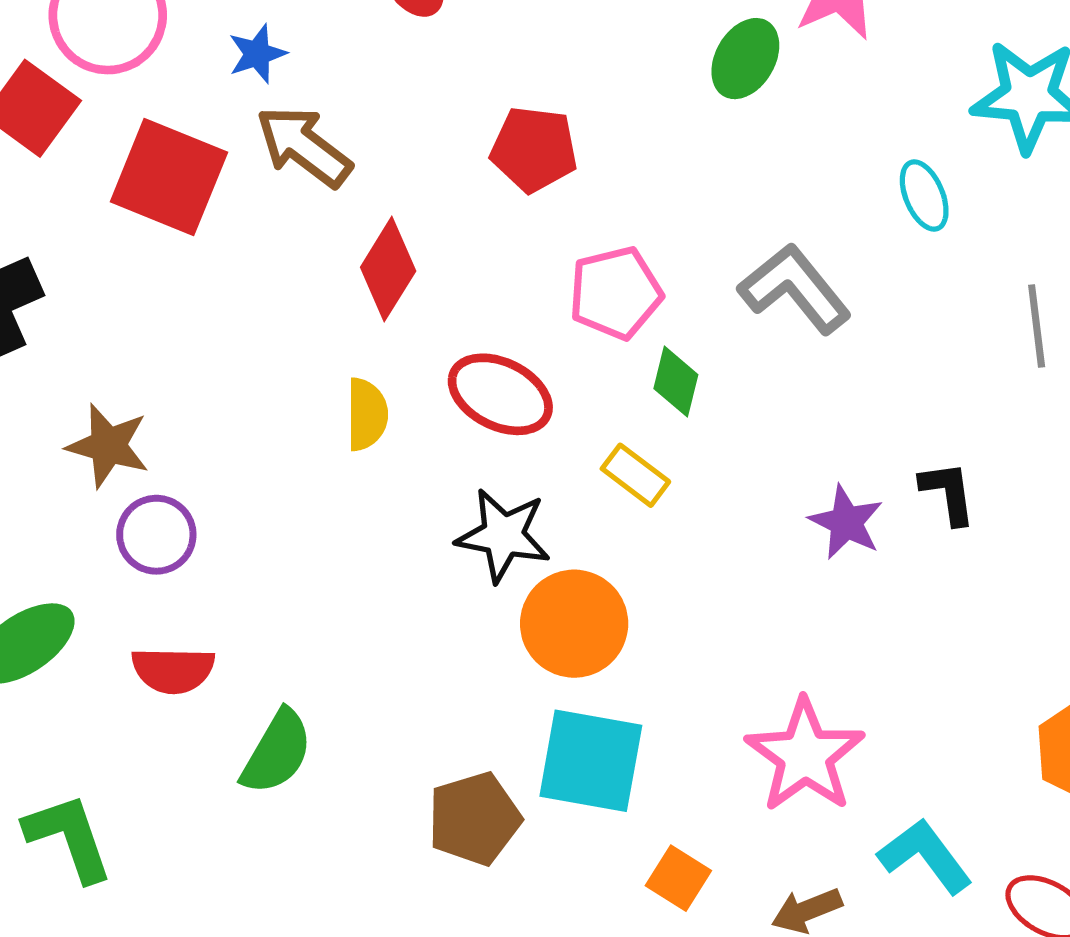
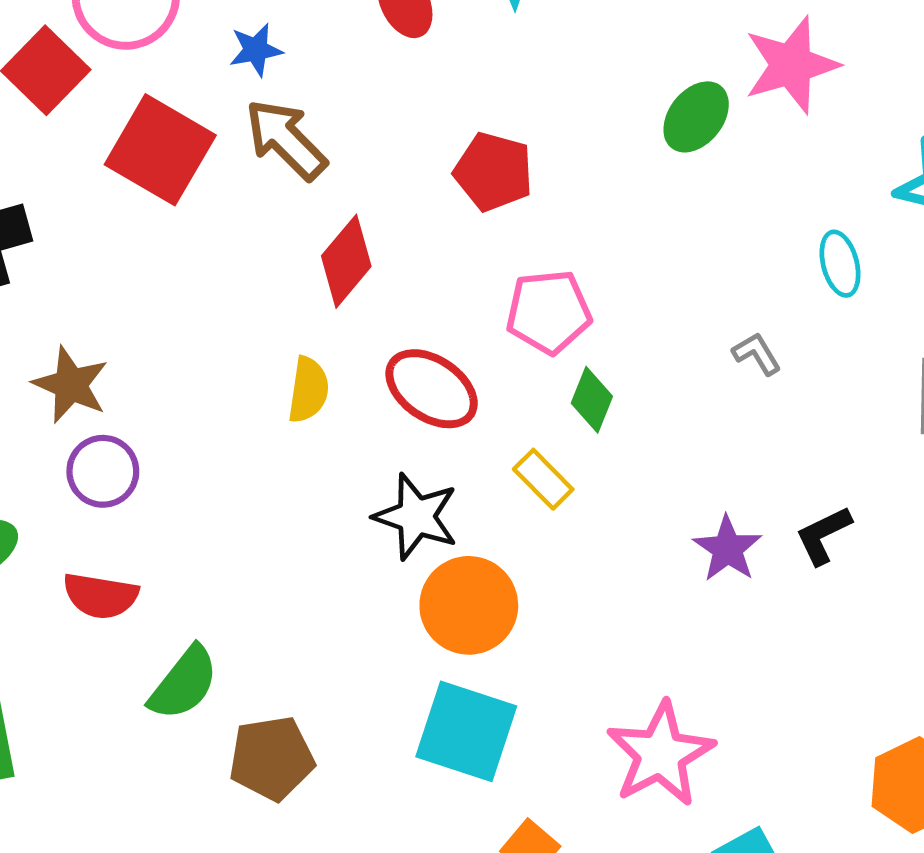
gray L-shape: (795, 289) -> (757, 354), moved, size x0.5
black L-shape: (948, 493) -> (823, 535), turned -116
brown pentagon: (474, 819) -> (272, 758), moved

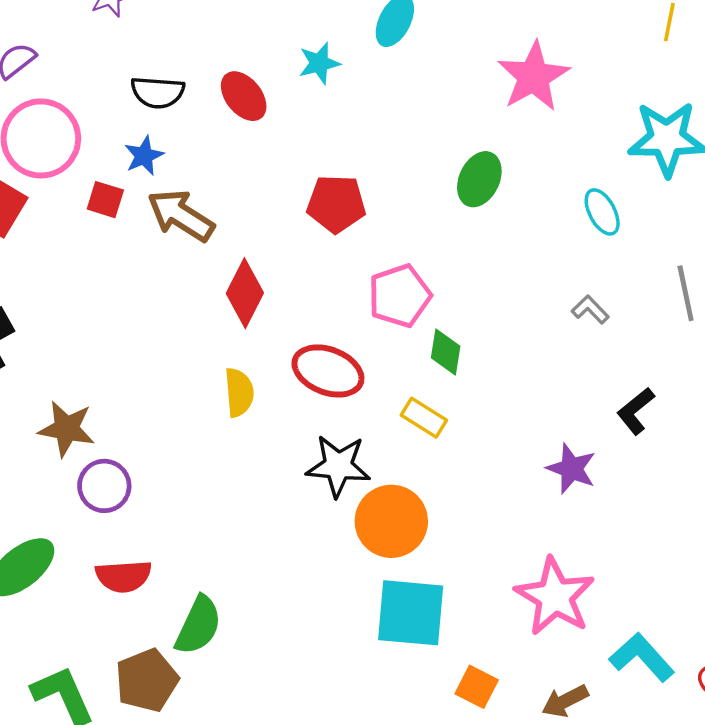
green ellipse: (696, 117) -> (479, 179), moved
red square: (160, 150) -> (105, 200), moved, size x0.5
gray L-shape: (757, 354) -> (590, 310), moved
purple star: (728, 549) -> (571, 469), moved
brown pentagon: (272, 758) -> (147, 680), moved

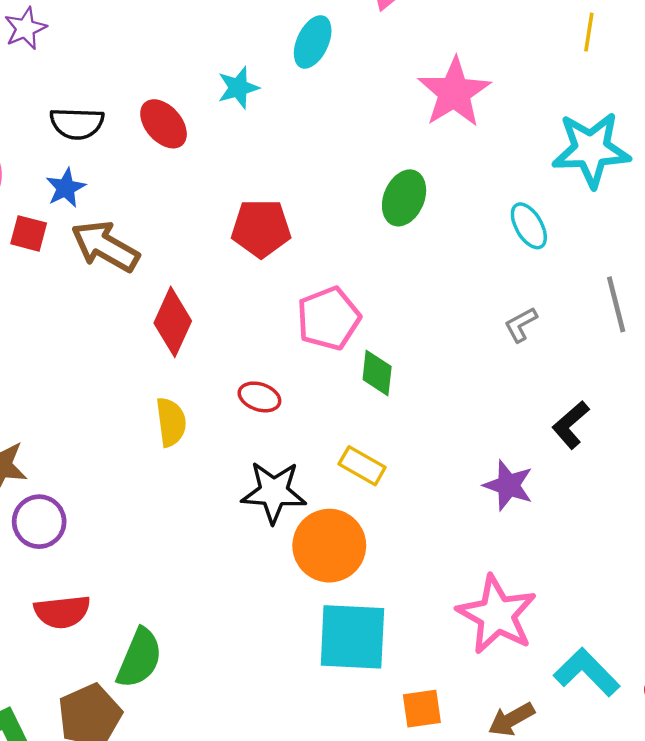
gray L-shape: (590, 310) -> (521, 325), turned -72
red ellipse: (328, 371) -> (259, 397), size x0.6
yellow rectangle: (424, 418) -> (362, 466), moved
orange square: (477, 687) -> (422, 709), turned -33

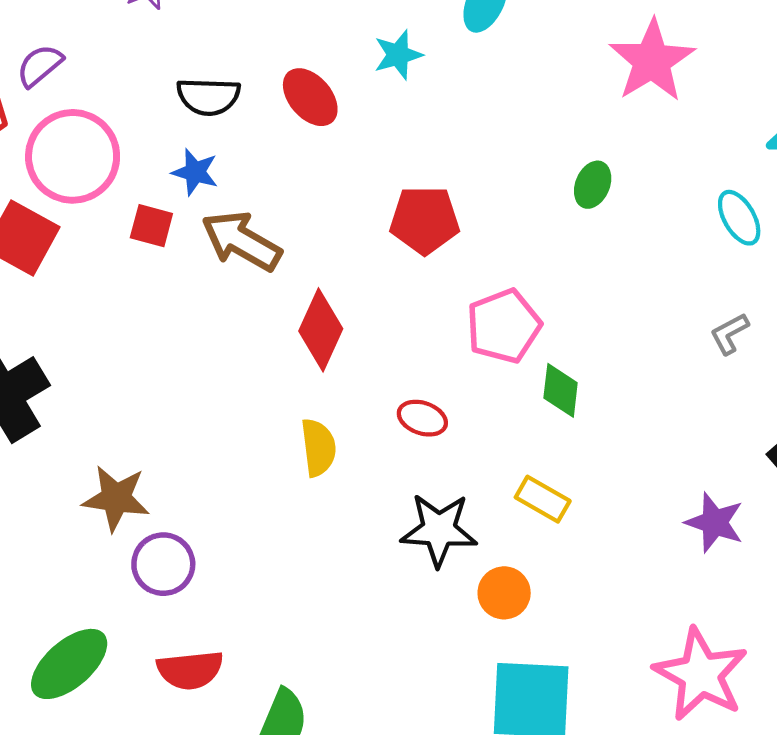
blue star: (66, 188) -> (195, 172), turned -30
green ellipse: (404, 198) -> (593, 185), size x0.7
orange circle: (329, 546) -> (504, 593), size x0.6

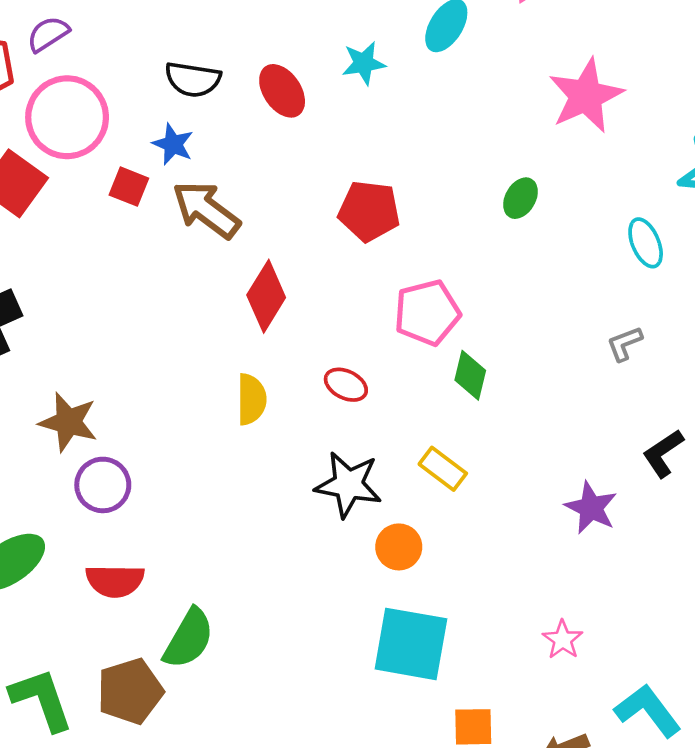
pink star: (701, 674) -> (563, 640), size x0.5

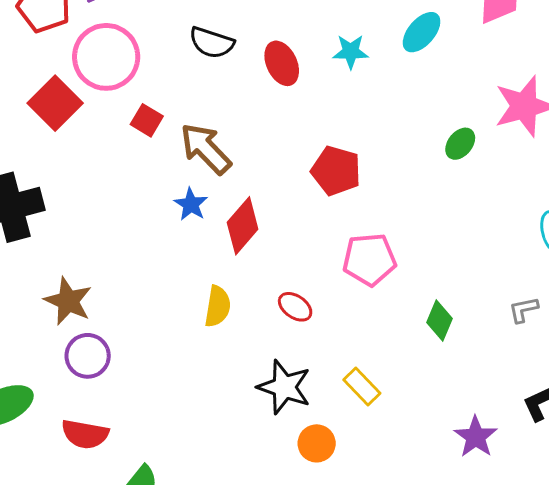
blue star: (173, 144) -> (191, 204), moved
green ellipse: (520, 198) -> (460, 144), moved
green diamond: (470, 375) -> (440, 320), moved

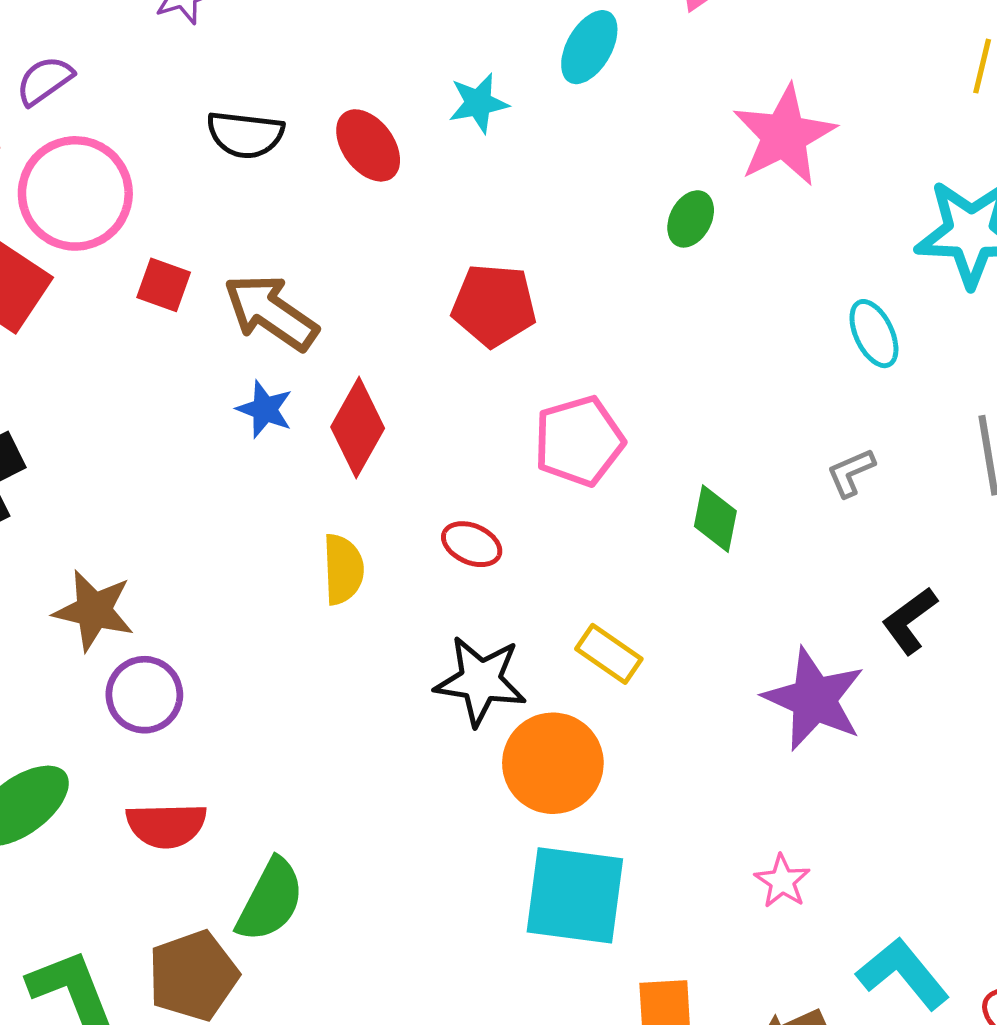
purple star: (476, 437) -> (814, 699), size x1.4
orange circle: (317, 443) -> (553, 763), size x1.6

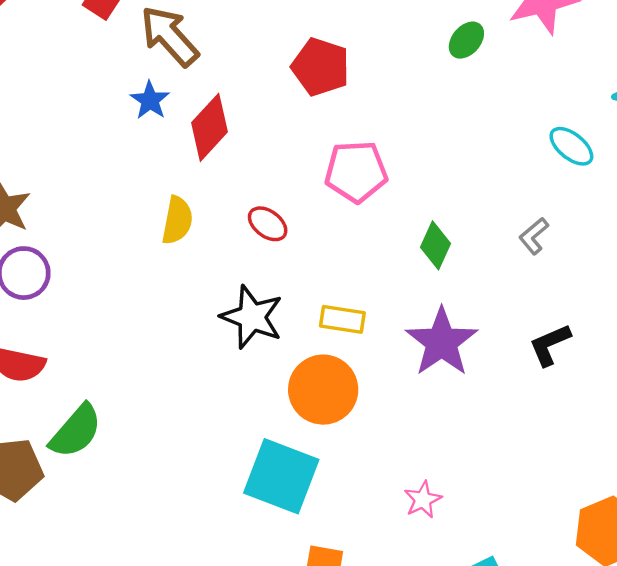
cyan ellipse: (874, 334) -> (571, 146), turned -39
gray L-shape: (851, 473) -> (534, 236), turned -30
yellow rectangle: (609, 654) -> (342, 319), turned -39
purple star: (814, 699) -> (442, 342), moved
orange circle: (553, 763) -> (323, 390), moved

